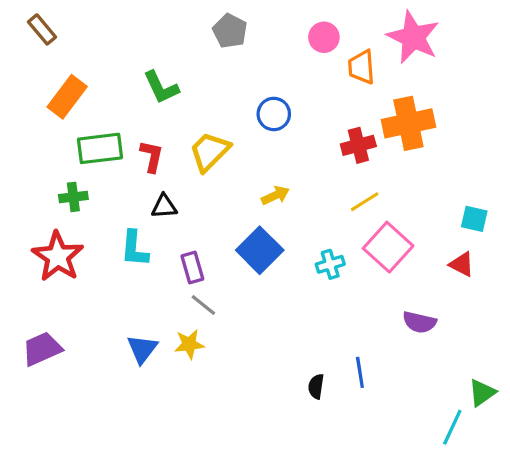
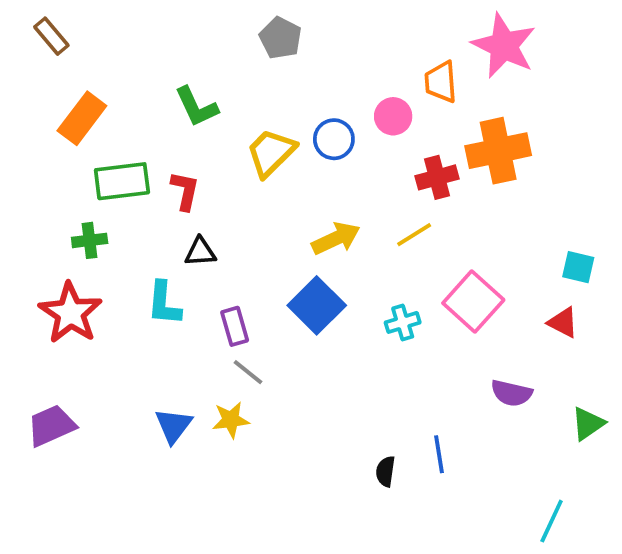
pink circle: (324, 37) -> (393, 116), moved
yellow trapezoid: (210, 152) -> (271, 153), moved
yellow arrow: (275, 195) -> (336, 238), size x1.4
yellow line: (365, 202) -> (414, 235), moved
green triangle: (482, 393) -> (588, 424), moved

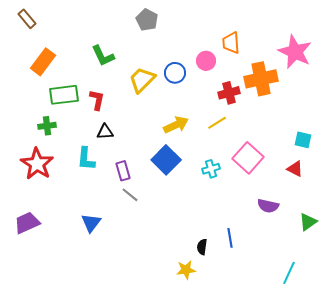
pink star: (504, 46) -> (295, 52), moved
yellow star: (231, 420) -> (186, 270), moved

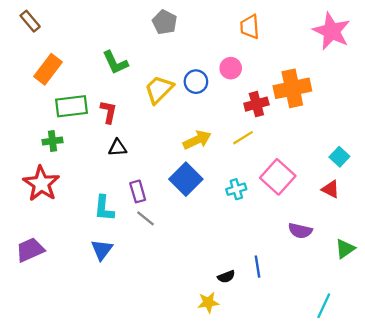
orange trapezoid: (231, 43) -> (250, 27), moved
pink star: (295, 52) -> (332, 31), moved
cyan square: (303, 140) -> (339, 157), turned 30
cyan L-shape: (86, 159) -> (104, 208), moved
black semicircle: (202, 247) -> (226, 277), turned -119

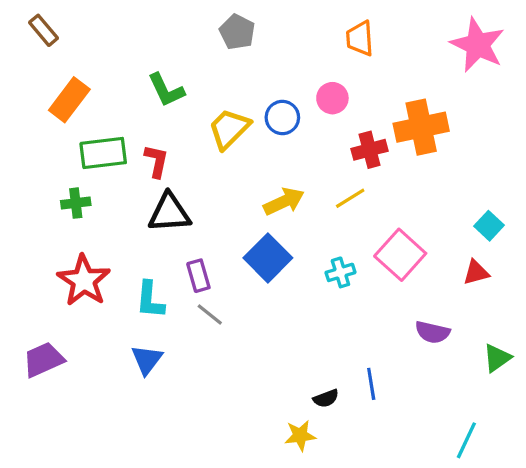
black triangle: (117, 148) -> (169, 213), size x1.6
red star: (41, 184) -> (84, 281), moved
red triangle: (330, 189) -> (476, 272), turned -42

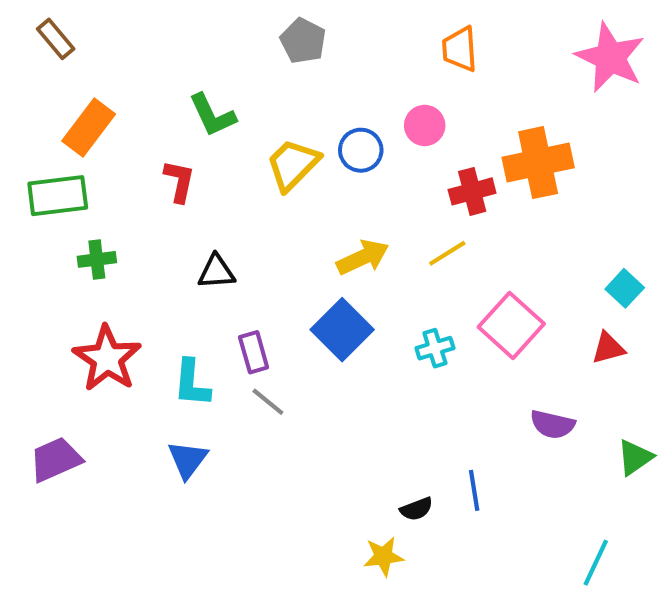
green rectangle: (103, 153) -> (58, 196), moved
red L-shape: (156, 161) -> (179, 181), moved
black triangle: (169, 213) -> (216, 272), size x0.7

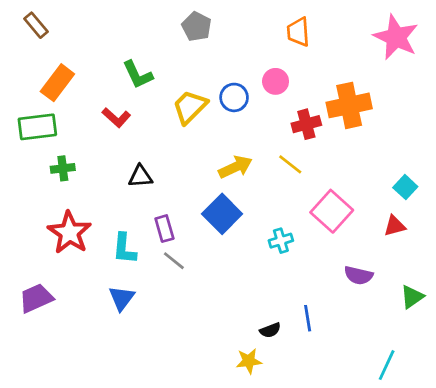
red L-shape: (179, 181) -> (116, 118), turned 120
yellow line: (447, 253) -> (290, 164), turned 70
cyan cross: (435, 348) -> (281, 241), moved

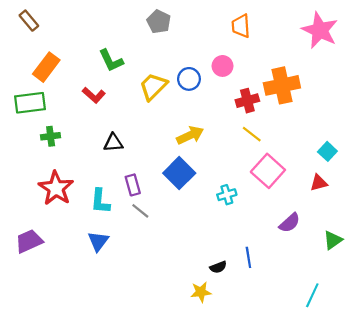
yellow line: (290, 164) -> (252, 134), moved
purple semicircle: (358, 275) -> (290, 223), turned -55

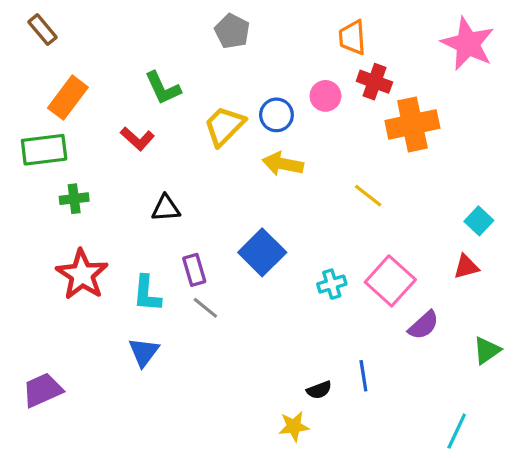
red cross: (247, 101) -> (374, 82), moved, turned 35
yellow arrow: (190, 135) -> (283, 164), moved, turned -144
pink square: (268, 171) -> (390, 281), moved
purple trapezoid: (29, 241) -> (42, 390), moved

